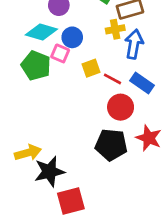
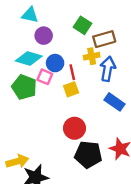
red line: (112, 79) -> (72, 72), moved, turned 49
red circle: (121, 107) -> (74, 128), moved

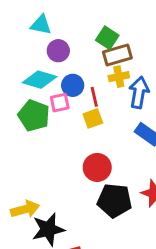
brown rectangle: (104, 39) -> (117, 55), moved
pink square: (45, 77) -> (60, 103), turned -35

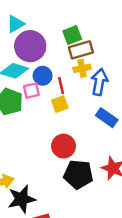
cyan triangle: (41, 25) -> (15, 24), turned -42
green square: (107, 38) -> (72, 35), turned 36
purple circle: (58, 51) -> (30, 46), size x1.6

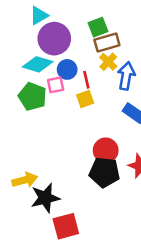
yellow cross: (82, 68) -> (108, 62), turned -35
red circle: (64, 146) -> (106, 150), moved

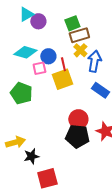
purple circle: (54, 39) -> (38, 21), moved, size x0.6
green pentagon: (32, 96) -> (21, 93), moved
yellow square: (85, 99) -> (62, 79), size x1.5
black star: (45, 198) -> (31, 156), size x0.7

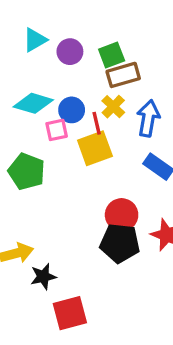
purple circle: (38, 21) -> (70, 52), moved
yellow cross: (80, 50) -> (113, 107), moved

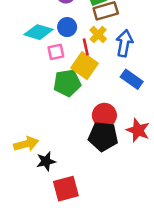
blue circle: (72, 110) -> (67, 27), moved
yellow square: (95, 148) -> (85, 66), turned -35
green pentagon: (27, 172) -> (67, 83), moved, turned -30

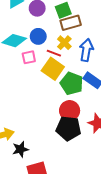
red line: (86, 47) -> (54, 53), turned -56
green pentagon: (67, 83) -> (72, 83), moved, turned 30

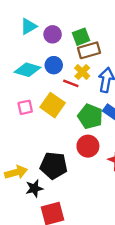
pink square: (29, 57) -> (25, 107), moved
yellow square: (53, 69) -> (53, 105), moved
black pentagon: (69, 128) -> (54, 166), moved

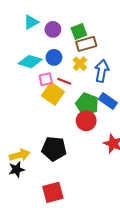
red line: (71, 83) -> (64, 81), moved
pink square: (25, 107) -> (46, 79), moved
red circle: (88, 146) -> (86, 121), moved
black star: (34, 188) -> (17, 170), moved

